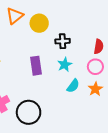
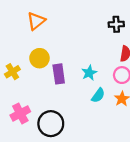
yellow circle: (39, 23) -> (39, 58), moved
black cross: (63, 41) -> (116, 24), moved

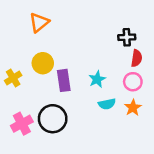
black cross: (116, 24) -> (127, 37), moved
cyan semicircle: (98, 95) -> (107, 104), turned 42
black circle: (51, 124) -> (53, 119), moved

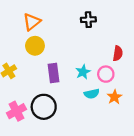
black cross: (127, 37) -> (88, 20), moved
yellow circle: (43, 63) -> (35, 46), moved
pink circle: (133, 82) -> (106, 74), moved

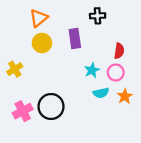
red semicircle: (118, 53) -> (119, 51), moved
purple rectangle: (53, 73) -> (75, 38), moved

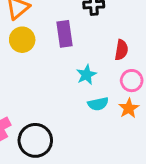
pink circle: (116, 72) -> (132, 81), moved
black circle: (51, 107) -> (35, 140), moved

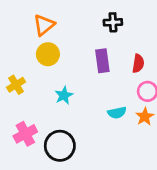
purple rectangle: (64, 34) -> (102, 61), moved
cyan star: (86, 75) -> (64, 95), moved

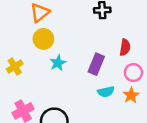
purple rectangle: (102, 61) -> (96, 64), moved, turned 30
cyan star: (64, 95) -> (58, 63), moved

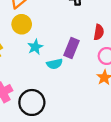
cyan semicircle: (106, 92) -> (55, 64), moved

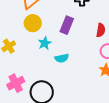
purple rectangle: (72, 48) -> (67, 25), moved

